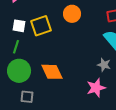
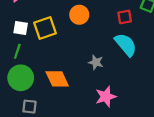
gray star: (104, 65) -> (96, 62), moved

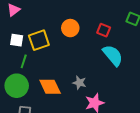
red square: (125, 17) -> (104, 30), moved, turned 32
green line: (17, 51) -> (24, 61), moved
gray star: (96, 62) -> (79, 83), moved

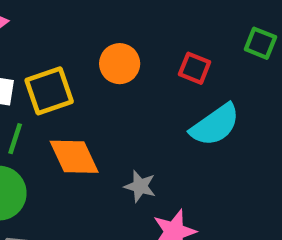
cyan semicircle: (113, 55) -> (215, 125), turned 95
orange diamond: (50, 87) -> (74, 157), moved

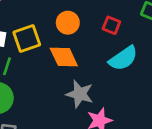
orange diamond: (74, 157) -> (64, 57), moved
gray star: (140, 186) -> (80, 94), size x1.5

